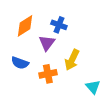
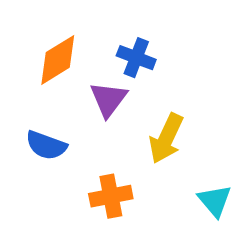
orange cross: (48, 74) -> (111, 196), moved

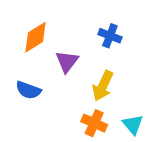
blue cross: (136, 58) -> (110, 36), moved
orange cross: (111, 196) -> (94, 123), moved, turned 35

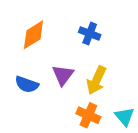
blue cross: (110, 36) -> (90, 33), moved
purple triangle: (67, 61) -> (63, 75), moved

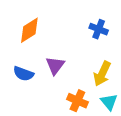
blue cross: (90, 33) -> (99, 29), moved
yellow arrow: (96, 80) -> (102, 74), moved

